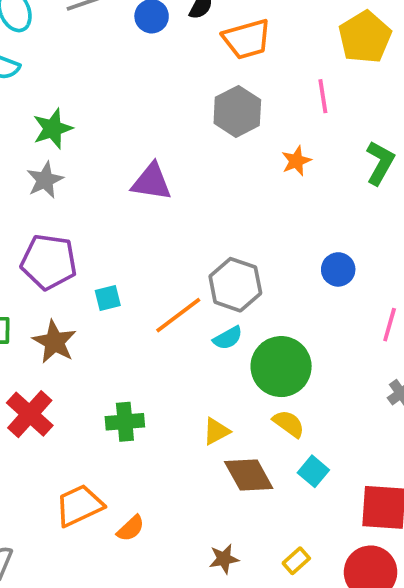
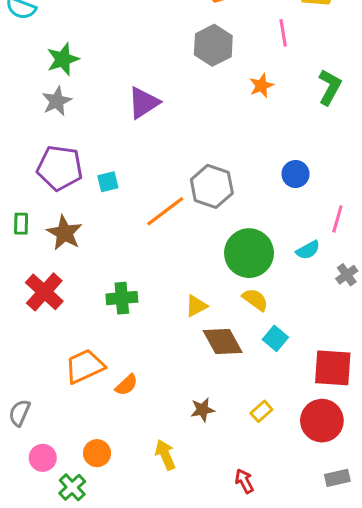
purple triangle: (152, 182) -> (144, 103), turned -42
cyan square: (108, 298) -> (108, 182), moved
cyan semicircle: (228, 338) -> (308, 250), moved

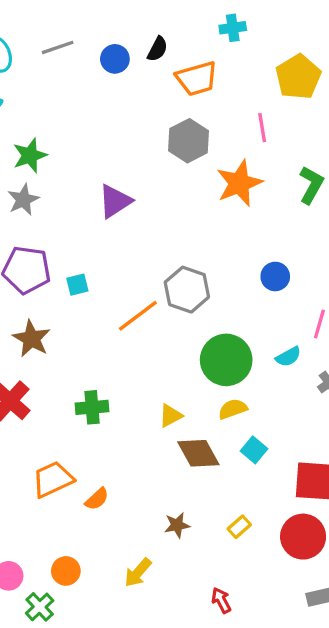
orange star: (261, 86) -> (239, 183), size x1.8
yellow semicircle: (255, 300) -> (233, 409), turned -56
yellow arrow: (165, 455) -> (138, 573), turned -116

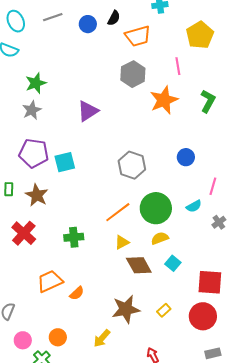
cyan square: (77, 285) -> (65, 162), size x1.5
orange line: (138, 316) -> (118, 212), moved
brown star: (177, 525) -> (126, 309), size x1.8

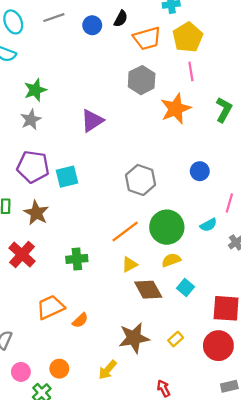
yellow pentagon: (200, 35) -> (188, 37), moved

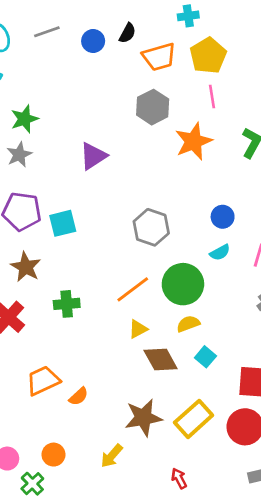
cyan semicircle: (209, 225) -> (220, 252), moved
green cross: (77, 259) -> (67, 304), moved
yellow rectangle: (176, 339) -> (194, 419), size x2.0

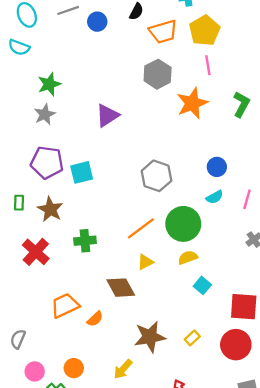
blue circle: (93, 41) -> (97, 22), moved
brown diamond: (161, 359) -> (121, 288), moved
yellow rectangle: (194, 419) -> (192, 338), size x0.5

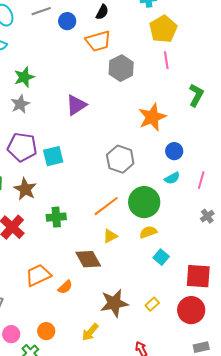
orange trapezoid: (163, 32) -> (98, 41), moved
orange star: (192, 103) -> (152, 117), moved

